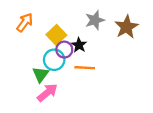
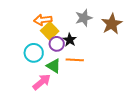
orange arrow: (25, 22) -> (43, 20), moved, turned -132
cyan circle: (54, 60) -> (34, 53), moved
green triangle: (41, 74) -> (54, 66), moved, turned -35

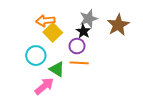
black star: (70, 40) -> (83, 31), moved
purple circle: (57, 44) -> (77, 46), moved

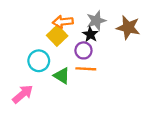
orange arrow: (45, 21) -> (63, 22), moved
brown star: (118, 25) -> (128, 28), turned -30
pink arrow: (44, 86) -> (23, 94), moved

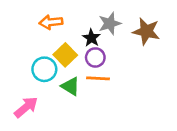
orange arrow: (63, 22) -> (51, 22), moved
black star: (90, 34) -> (91, 38), moved
yellow square: (57, 36) -> (65, 55), moved

